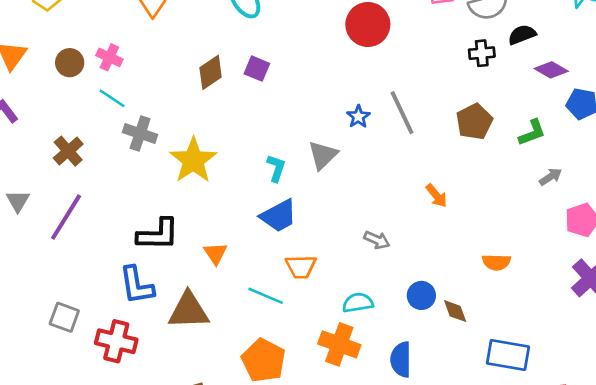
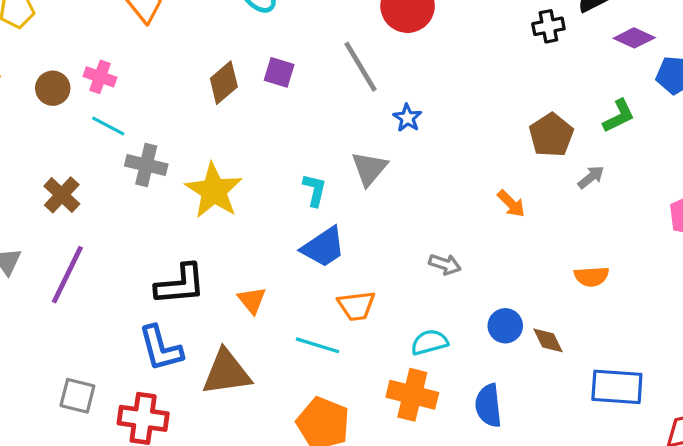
gray line: (402, 113) -> (361, 67), moved
brown pentagon: (474, 122) -> (551, 135), moved
gray arrow: (551, 177) -> (591, 177), moved

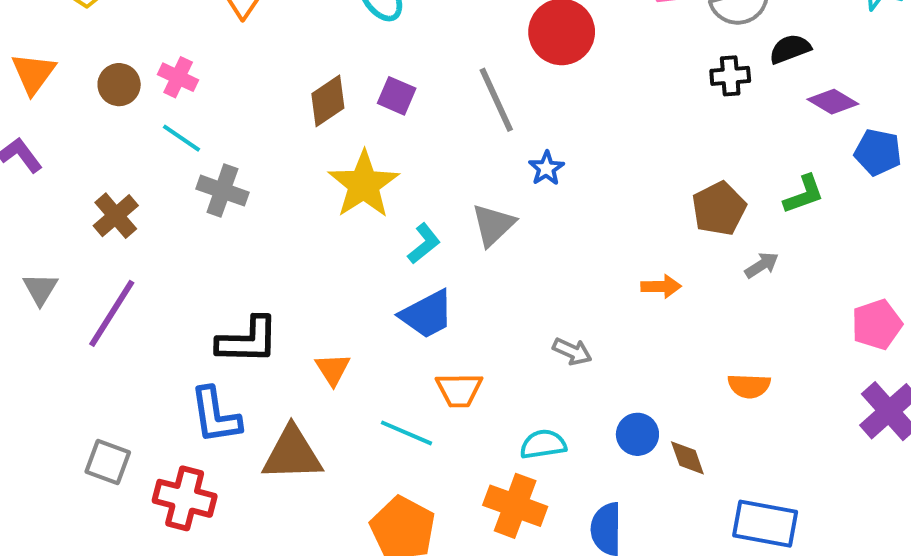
cyan L-shape: (315, 190) -> (424, 244), turned 32
yellow star: (214, 191) -> (364, 184), moved
orange arrow: (511, 204) -> (661, 286), turned -52

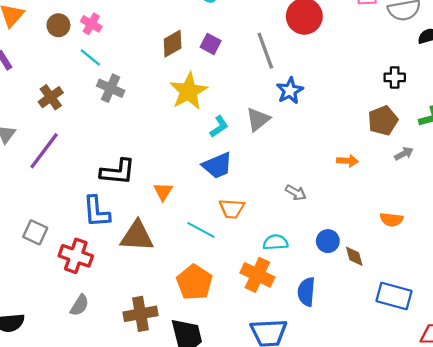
black cross: (730, 76) -> (395, 77), moved
blue star: (546, 168) -> (290, 91), size x1.4

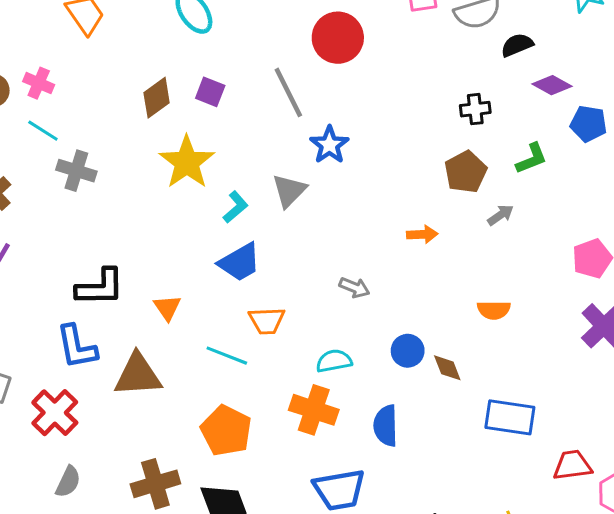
red cross: (76, 256) -> (55, 413), turned 32

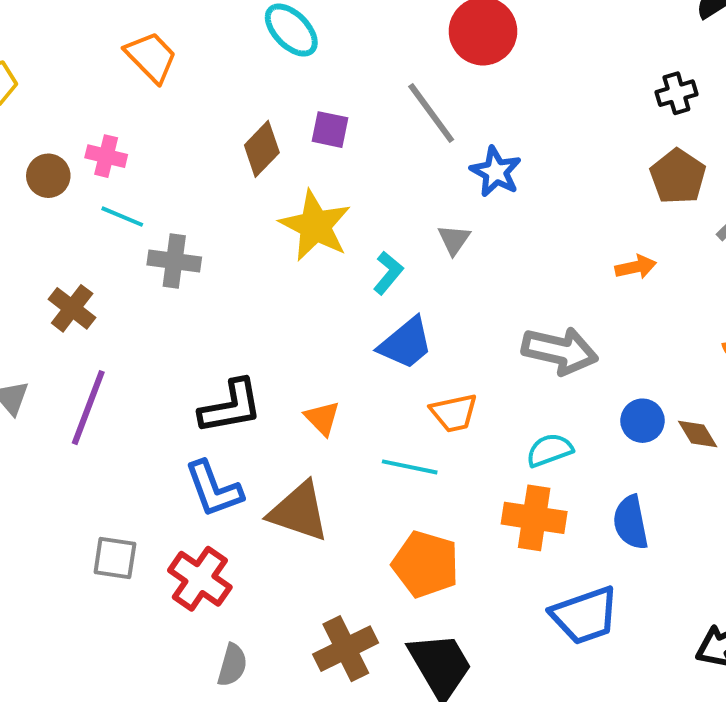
gray triangle: (289, 191) -> (454, 240), size x0.7
gray arrow: (354, 288) -> (560, 351), size x1.8
brown triangle: (138, 375) -> (299, 512), turned 32

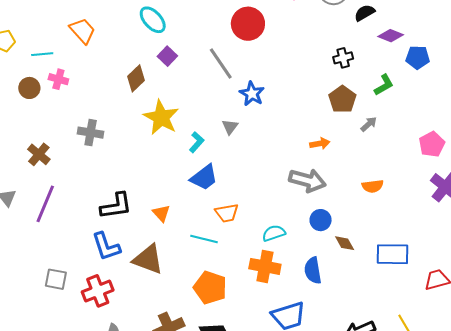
purple square: (330, 130) -> (167, 56), moved, turned 30
cyan line: (122, 217) -> (42, 54), moved, turned -30
gray arrow: (560, 351) -> (307, 180), moved
brown diamond: (698, 434) -> (345, 243), moved
red cross: (200, 579) -> (98, 291), turned 32

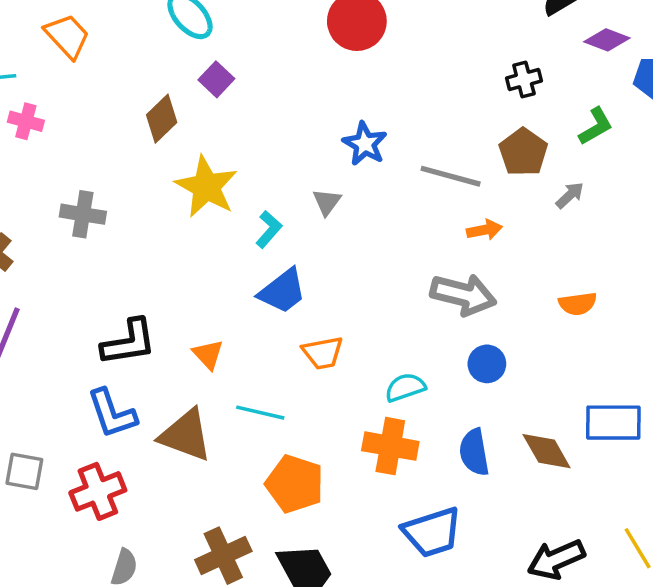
gray line: (221, 63) -> (451, 176), moved, turned -40
cyan line: (204, 239) -> (260, 413), moved
brown diamond: (345, 243) -> (547, 451), moved, size x1.4

